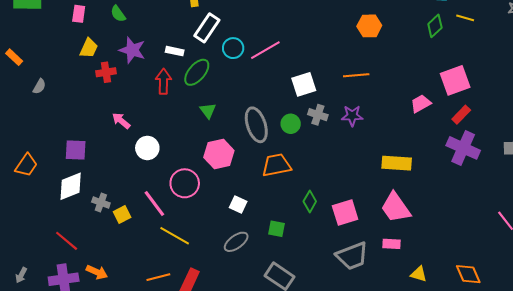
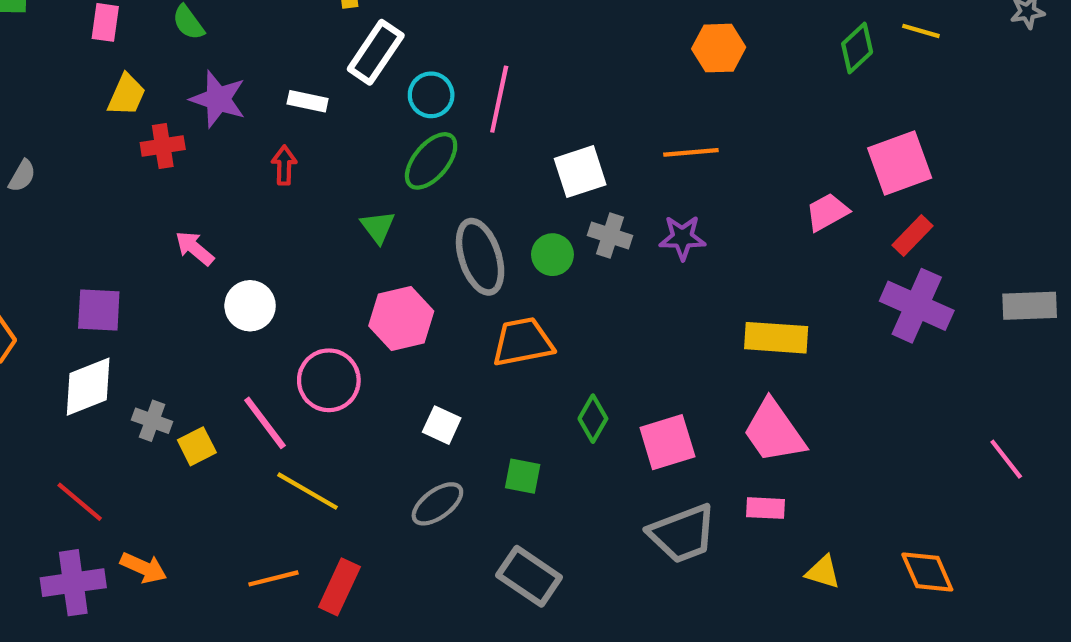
pink line: (265, 50) -> (499, 99), turned -48
green ellipse: (197, 72) -> (431, 161), moved
red arrow: (163, 81) -> (284, 165), size x0.7

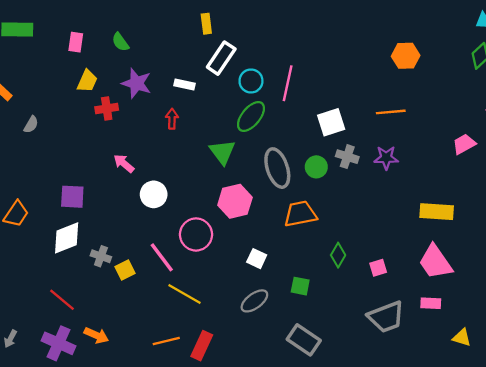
green triangle: (378, 227) -> (222, 152), size x1.4
pink square: (667, 442) -> (378, 268), size x0.6
purple cross: (73, 583) -> (59, 343), turned 32

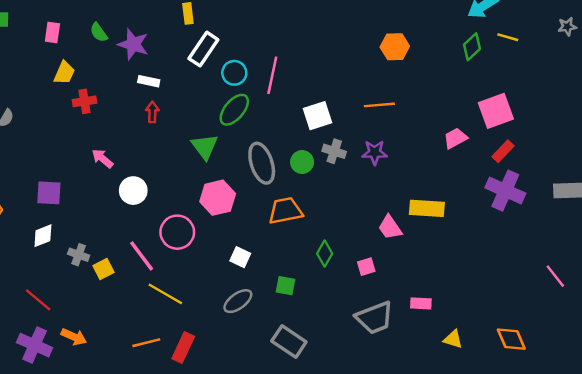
purple star: (136, 83) -> (133, 44), moved
white rectangle: (185, 84) -> (149, 81), moved
white diamond: (67, 238) -> (43, 236), size x0.7
pink trapezoid: (435, 262) -> (390, 227), moved, size x0.7

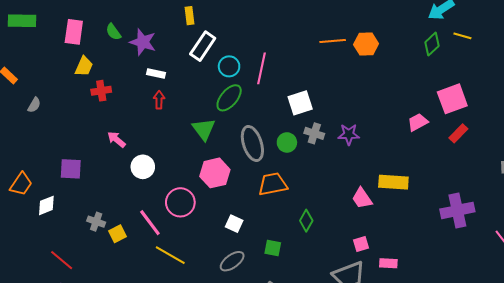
pink rectangle: (52, 32) -> (74, 32), size x1.4
orange line: (379, 105) -> (333, 41), moved
purple cross: (505, 191) -> (457, 210), moved, turned -36
white diamond: (43, 236) -> (46, 205), moved
pink square: (366, 267) -> (361, 244), moved

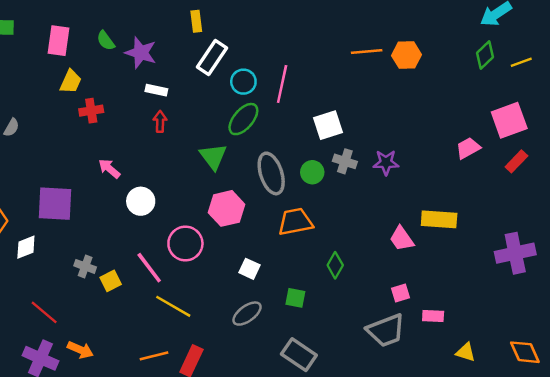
yellow line: (462, 36) -> (521, 62), moved, turned -36
purple square: (71, 169) -> (55, 204), size x1.4

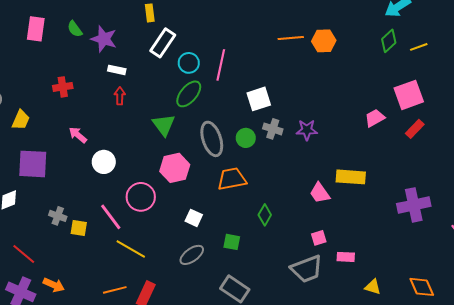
yellow trapezoid: (71, 82) -> (21, 120), moved
yellow square: (111, 281) -> (79, 228), turned 36

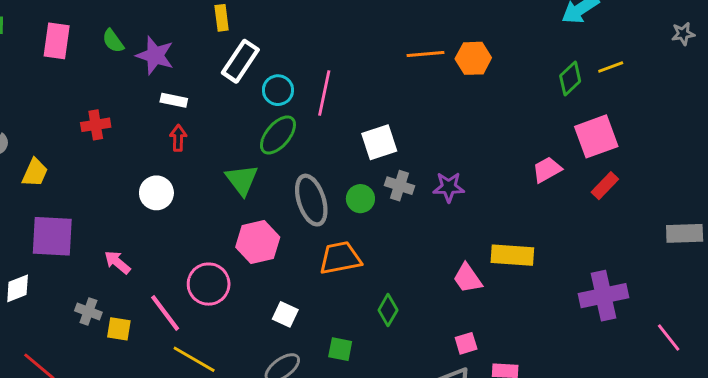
green diamond: (389, 41) -> (570, 79), moved
pink arrow: (78, 135) -> (117, 262), moved
white circle: (104, 162) -> (156, 193), moved

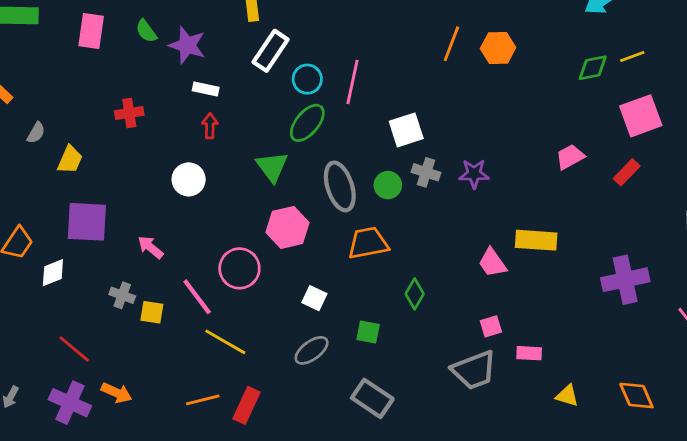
orange line: (426, 54) -> (451, 44), turned -64
green diamond: (570, 79) -> (593, 68), turned 32
pink square: (596, 136) -> (641, 116), moved

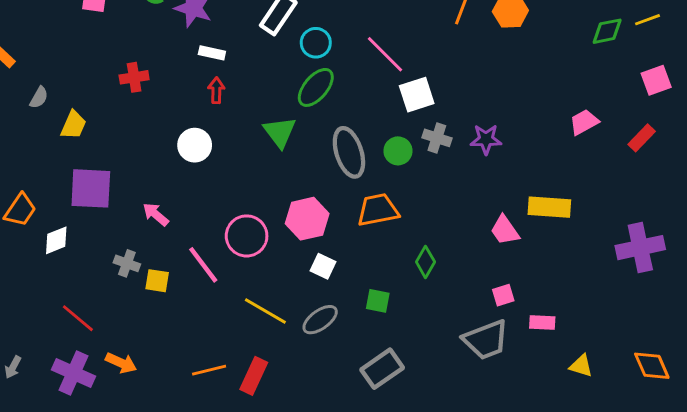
pink line: (353, 82) -> (385, 54), moved, turned -57
pink square: (641, 116) -> (656, 80), size x0.7
pink hexagon: (288, 227) -> (307, 219), moved
yellow line: (225, 342) -> (265, 311), moved
gray rectangle: (372, 398) -> (382, 369), turned -69

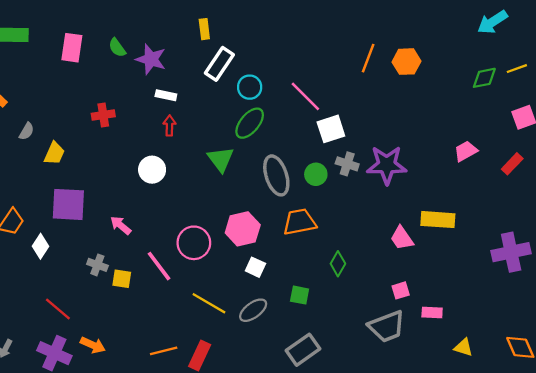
purple star: (486, 139) -> (387, 165), size x1.6
white diamond: (56, 240) -> (40, 246), turned -35

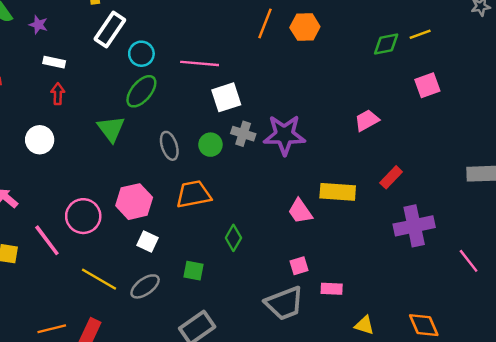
purple star: (151, 59) -> (38, 25), size x0.6
pink line: (305, 96) -> (200, 63), turned -40
red rectangle: (512, 164) -> (391, 177), moved
gray ellipse: (276, 175) -> (169, 146), size x0.7

